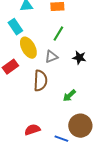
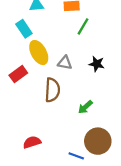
green line: (58, 34) -> (83, 26), moved
gray triangle: (51, 57) -> (65, 63), turned 32
red semicircle: (32, 130) -> (32, 142), moved

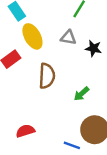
gray triangle: (65, 63) -> (68, 38), moved

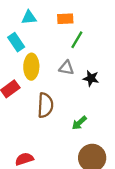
yellow ellipse: (32, 36) -> (31, 67), turned 30

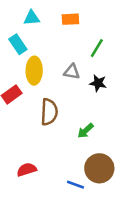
green line: (77, 40) -> (97, 48), moved

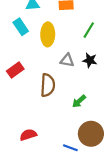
yellow ellipse: (34, 71) -> (48, 34), moved
gray triangle: (72, 72) -> (67, 60), moved

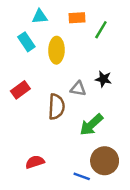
green line: (89, 30) -> (101, 30), moved
gray triangle: (67, 60) -> (78, 89), moved
green arrow: (79, 101) -> (91, 125), size x1.5

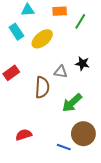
yellow ellipse: (56, 50) -> (42, 39), turned 50

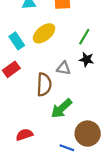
green line: (80, 21) -> (84, 37), moved
cyan rectangle: (16, 32) -> (17, 41), moved
green arrow: (72, 103) -> (61, 108), moved

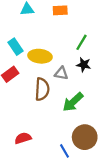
yellow ellipse: (44, 33) -> (40, 56), moved, turned 45
green arrow: (61, 108) -> (73, 102), moved
blue line: (67, 148) -> (64, 151), turned 40

